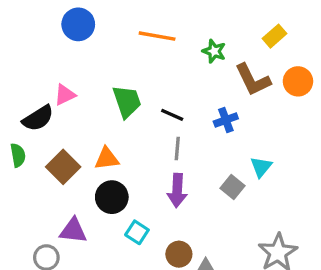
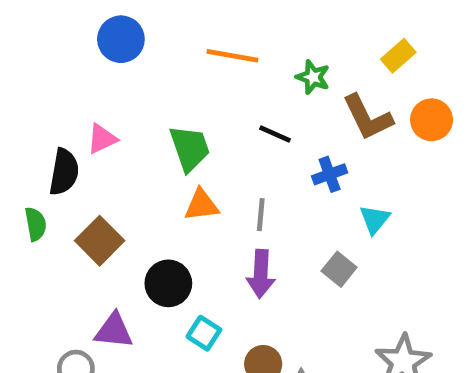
black line: (172, 115) -> (275, 134), moved
black semicircle: (38, 118) -> (64, 172), turned -48
orange triangle: (107, 159) -> (202, 205), moved
cyan triangle: (261, 167) -> (375, 219), moved

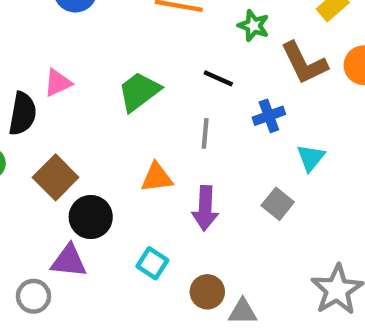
green trapezoid: (190, 148) -> (139, 92), turned -108
orange triangle: (202, 205) -> (157, 177), moved
gray line: (261, 215) -> (205, 133), moved
black circle: (168, 283) -> (91, 217), moved

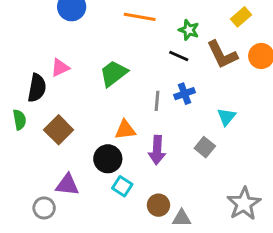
black line: (218, 78) -> (179, 56), moved
blue cross: (269, 116) -> (185, 94), moved
black circle: (91, 217) -> (108, 159), moved

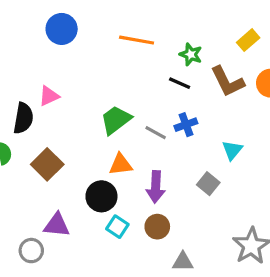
green trapezoid: (114, 73) -> (116, 120), moved
gray line: (157, 101) -> (156, 133), turned -66
brown circle: (158, 205) -> (157, 227), moved

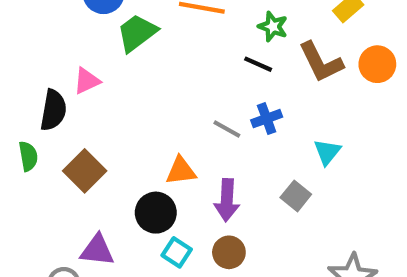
green trapezoid: (116, 120) -> (137, 33), moved

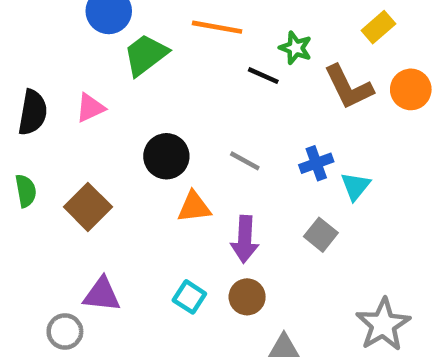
black line: (258, 64) -> (263, 76), moved
black semicircle: (53, 110) -> (33, 112), moved
blue cross: (267, 119) -> (316, 163), moved
black circle: (156, 213) -> (166, 156), moved

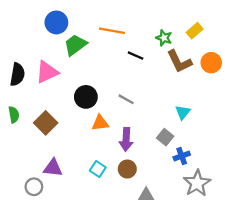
green star: (295, 48) -> (164, 38), moved
pink triangle: (90, 108) -> (47, 72), size x1.5
blue cross: (316, 163) -> (182, 156), moved

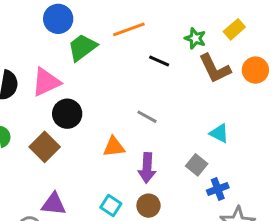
orange line: (112, 31) -> (129, 29), turned -30
black circle: (86, 97) -> (67, 114), moved
cyan triangle: (183, 112) -> (219, 133), turned -42

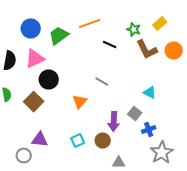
blue circle: (58, 19) -> (31, 28), moved
orange triangle: (114, 147) -> (80, 102), turned -42
purple arrow: (147, 168) -> (114, 122), moved
cyan square: (111, 206) -> (78, 140), turned 32

